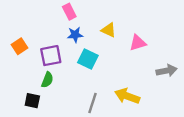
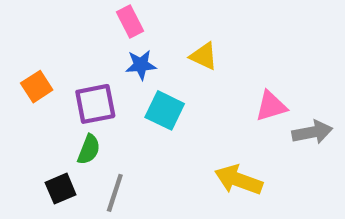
pink triangle: (138, 43) -> (271, 106), moved
black square: (32, 101) -> (61, 189), turned -35
gray line: (92, 103) -> (115, 193), moved

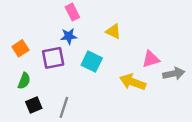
blue star: (141, 65) -> (69, 36), moved
green semicircle: (89, 150) -> (24, 81), moved
yellow arrow: (238, 180) -> (133, 82), moved

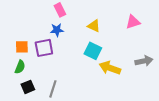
orange square: (20, 48) -> (22, 47), moved, turned 32
pink triangle: (151, 59) -> (133, 22), moved
cyan square: (92, 62) -> (93, 51), moved

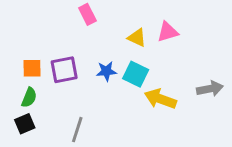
pink triangle: (133, 22) -> (168, 32), moved
blue star: (57, 30) -> (106, 71), moved
black square: (28, 87) -> (25, 124), moved

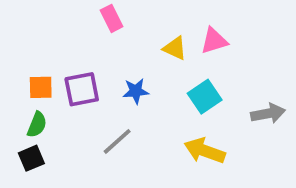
cyan square: (136, 74) -> (205, 97), moved, turned 30
yellow arrow: (160, 99) -> (205, 151), moved
gray line: (77, 130) -> (117, 141), moved, turned 30

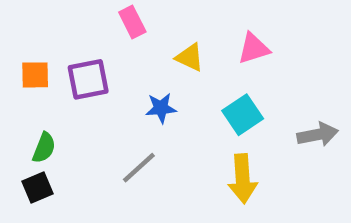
yellow triangle: (175, 48) -> (190, 57), moved
orange square: (41, 87) -> (35, 75), moved
purple square: (82, 89) -> (88, 79), moved
yellow arrow: (205, 151) -> (243, 179), turned -114

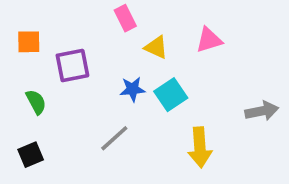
pink rectangle: (132, 22) -> (125, 18), moved
orange square: (35, 75) -> (29, 42), moved
cyan square: (243, 115) -> (171, 95), moved
green semicircle: (44, 148) -> (36, 102), moved, turned -50

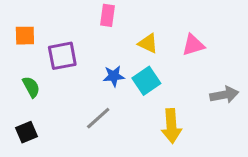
pink rectangle: (125, 18) -> (108, 15), turned 35
pink triangle: (209, 40) -> (193, 45), moved
yellow triangle: (156, 47) -> (148, 43), moved

